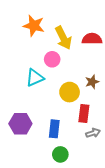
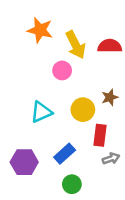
cyan triangle: (35, 78) -> (41, 112), moved
purple hexagon: (20, 124) -> (24, 162), moved
blue rectangle: (54, 129) -> (65, 154), turned 42

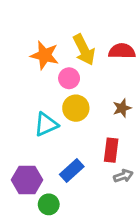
orange star: (40, 30) -> (45, 55), moved
yellow circle: (83, 110) -> (76, 108), moved
green circle: (72, 184) -> (49, 204), moved

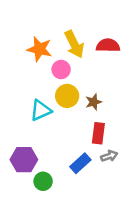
brown star: (122, 108) -> (94, 102), moved
blue rectangle: (72, 170) -> (80, 163), moved

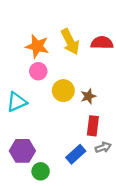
pink circle: (61, 69) -> (38, 71), moved
cyan triangle: (41, 110) -> (17, 102), moved

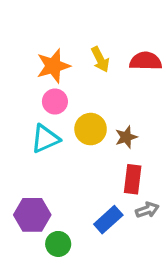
yellow arrow: (70, 42) -> (100, 59), size x0.7
orange star: (37, 46) -> (53, 66), turned -30
cyan triangle: (17, 102) -> (45, 139), moved

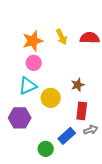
yellow circle: (91, 129) -> (51, 98), moved
purple hexagon: (32, 215) -> (20, 118), moved
green circle: (58, 244) -> (46, 149), moved

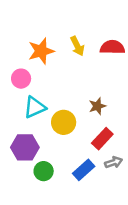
pink circle: (34, 63) -> (21, 79), moved
red rectangle: (82, 111) -> (102, 139), turned 36
green circle: (46, 149) -> (44, 171), moved

